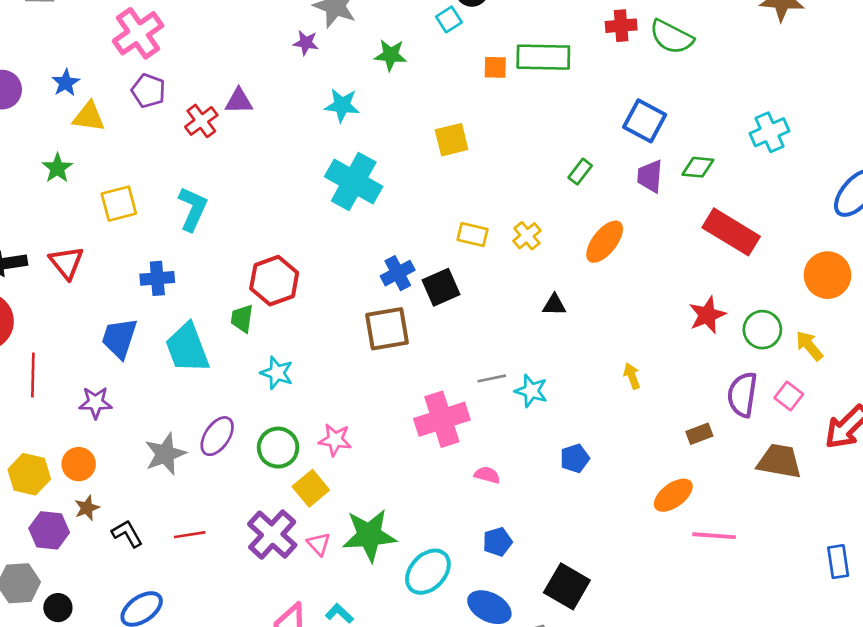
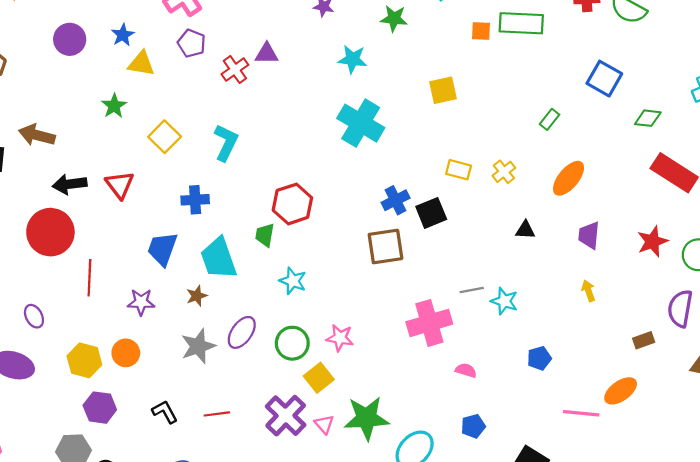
purple trapezoid: (650, 176) -> (589, 235), moved
yellow square: (119, 204) -> (165, 137), turned -32
brown star: (87, 508) -> (197, 296), moved
pink line: (714, 536) -> (581, 413), moved

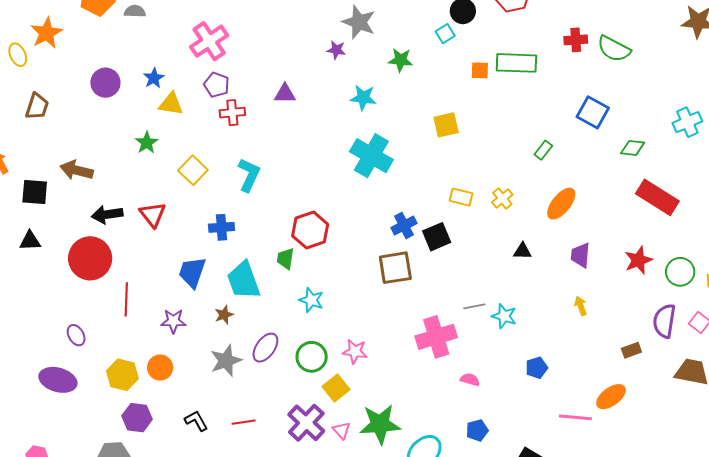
red cross: (235, 70) -> (232, 113), moved, turned 30

